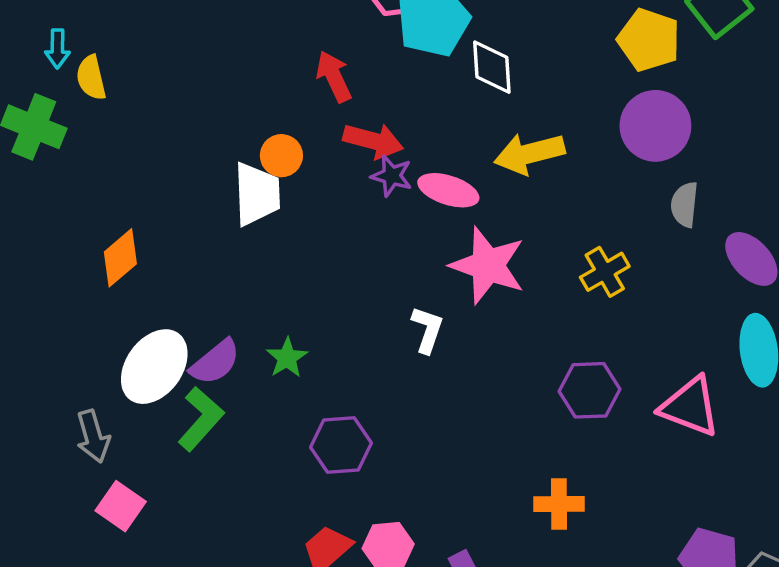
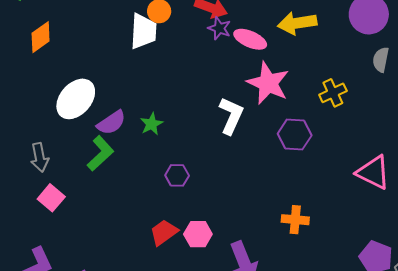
orange diamond: (120, 258) -> (41, 37), moved
white L-shape: (427, 330) -> (231, 116), size x1.4
white ellipse: (154, 367) -> (76, 99), moved
purple hexagon: (590, 390) -> (295, 135), moved
purple hexagon: (341, 445) -> (177, 175), size x0.7

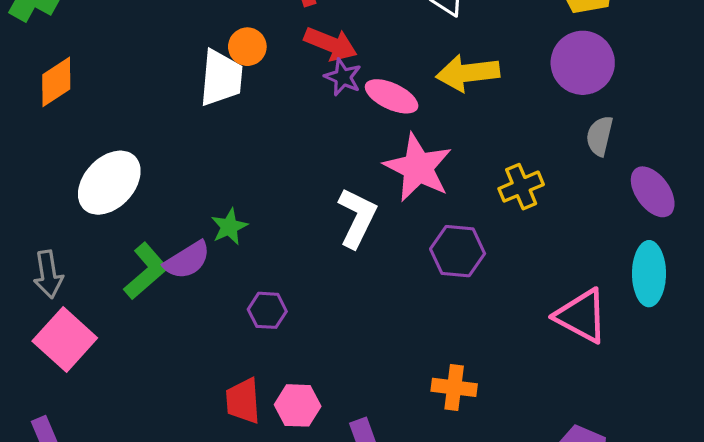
purple semicircle: (111, 123) -> (187, 260), moved
pink square: (51, 198) -> (65, 340), size x1.4
red trapezoid: (164, 232) -> (243, 401), turned -60

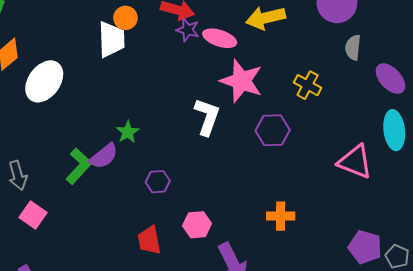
white ellipse: (109, 183) -> (44, 81), moved
yellow cross: (521, 187) -> (308, 85), turned -32
pink square: (65, 340) -> (33, 215), size x0.7
pink hexagon: (298, 405) -> (197, 225), moved

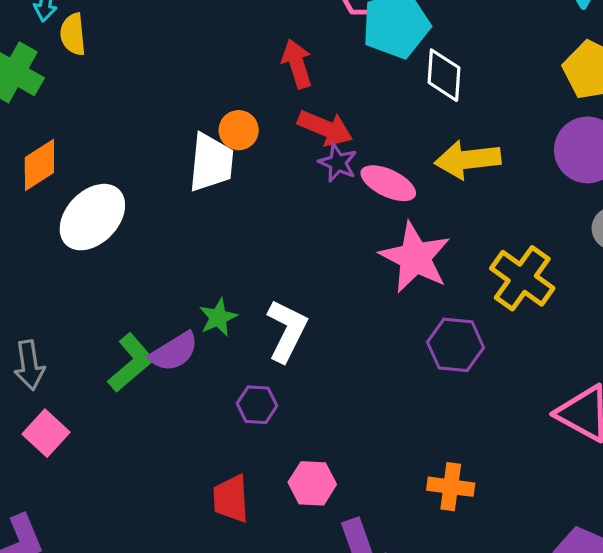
yellow cross: (308, 85) -> (522, 278), size x1.4
white L-shape: (207, 117) -> (287, 331), moved

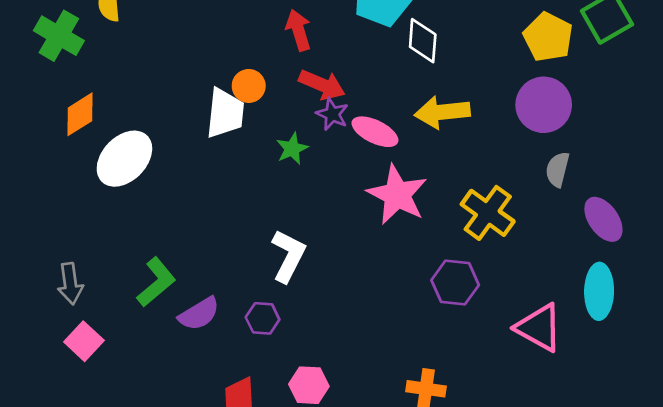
green star: (218, 317) -> (292, 149), moved
purple hexagon: (456, 345) -> (455, 283), moved
purple semicircle: (174, 352) -> (199, 314), moved

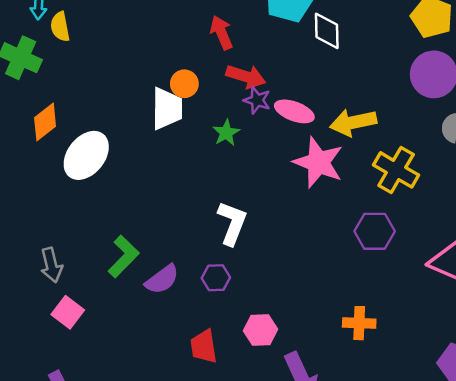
yellow arrow: (442, 112) -> (353, 122), moved

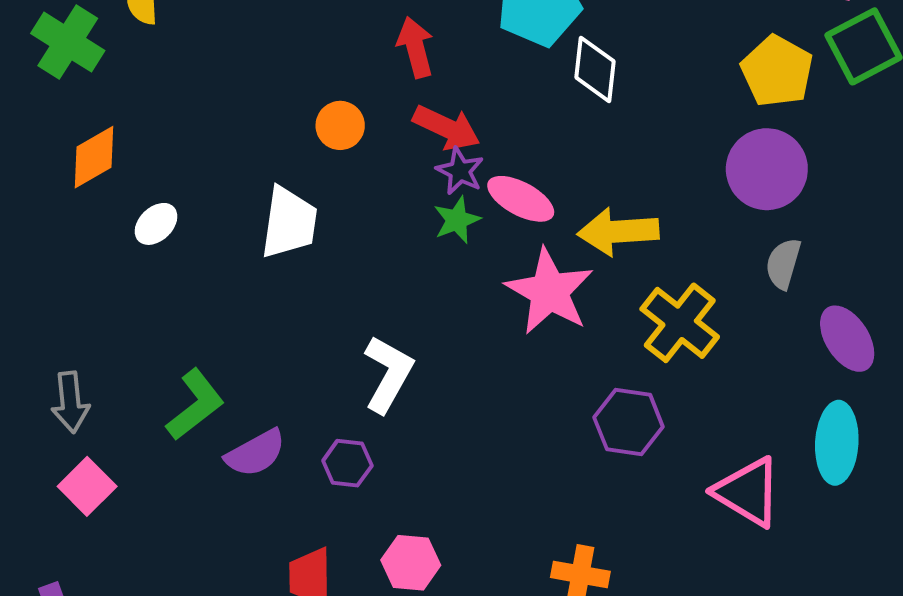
white trapezoid: (167, 109) -> (289, 223), moved
green star: (226, 133) -> (457, 220), moved
white ellipse: (86, 155) -> (156, 224), size x0.5

